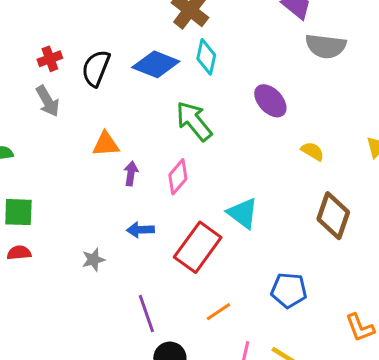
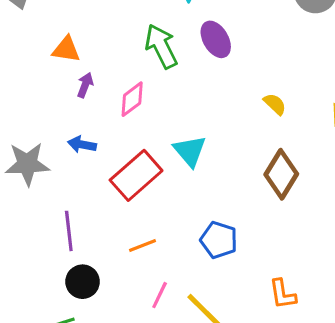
purple ellipse: (270, 101) -> (216, 39), moved
gray star: (93, 260) -> (27, 164), size x1.8

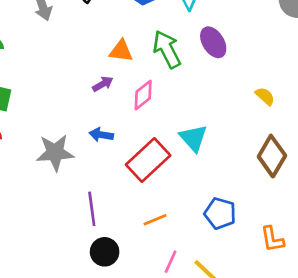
orange triangle: (66, 49) -> (121, 51), moved
purple arrow: (85, 85) -> (103, 84), turned 40
orange L-shape: (283, 294) -> (272, 239), moved

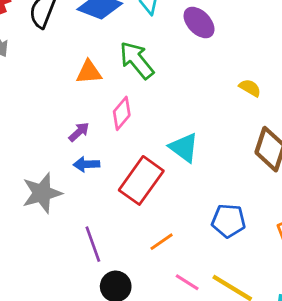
purple ellipse: (213, 42) -> (199, 22), moved
purple arrow: (103, 84) -> (79, 132), moved
pink line: (171, 262) -> (187, 282), turned -70

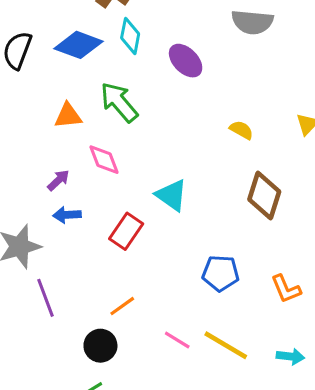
pink diamond: (122, 113) -> (104, 160), turned -60
red rectangle: (141, 180) -> (126, 231), size x0.7
orange line: (162, 242) -> (122, 306), moved
purple line: (93, 244) -> (45, 298), moved

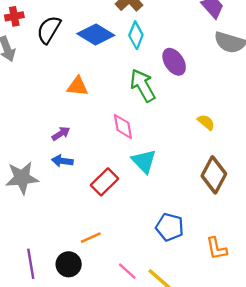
green arrow: (119, 102) -> (143, 85), moved
pink diamond: (104, 160) -> (123, 126), moved
purple line: (45, 298) -> (31, 264), moved

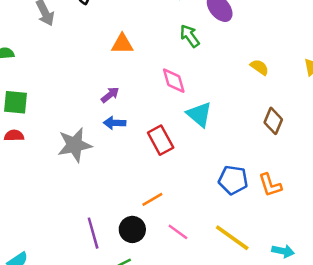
green arrow: (143, 85) -> (190, 36), size x0.7
brown diamond: (214, 175) -> (273, 121), size x0.7
red rectangle: (105, 182) -> (161, 140), turned -68
orange L-shape: (217, 248) -> (270, 185), moved
pink line: (127, 271) -> (178, 232), moved

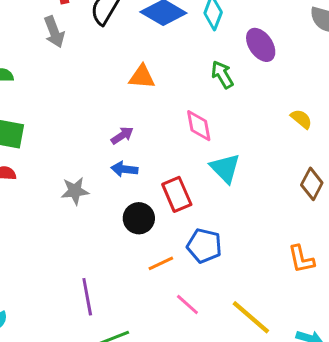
gray star: (75, 145) -> (75, 191), size x0.7
blue pentagon: (233, 180) -> (204, 246), moved
black circle: (132, 229) -> (139, 218), moved

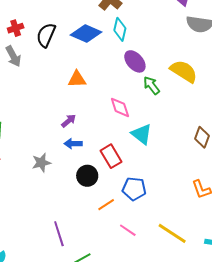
purple ellipse: (261, 45) -> (135, 61), moved
green arrow: (222, 75) -> (152, 85), moved
yellow semicircle: (301, 119) -> (184, 71), moved, size x1.8

